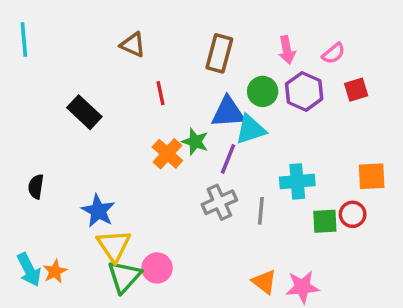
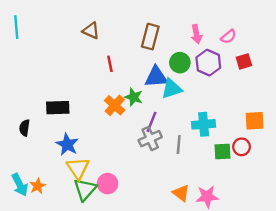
black rectangle: (84, 112) -> (58, 108), moved, turned -45
purple line: (228, 159) -> (151, 122), moved

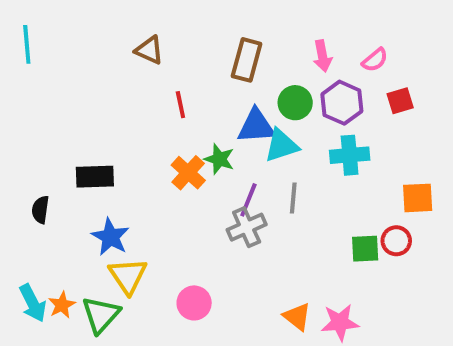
cyan cross: (204, 124) -> (350, 155), moved
gray line: (179, 144) -> (293, 198), moved
pink circle: (108, 184) -> (194, 303), moved
green triangle: (85, 190) -> (101, 315), moved

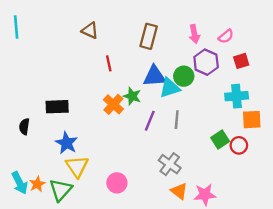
green circle: (295, 103) -> (184, 76), moved
cyan cross: (350, 155) -> (237, 96), moved
gray cross: (247, 227) -> (170, 164), moved, turned -30
green square: (365, 249) -> (220, 139), moved, turned -30

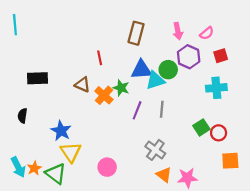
brown triangle: (90, 30) -> (82, 85), moved
black rectangle: (57, 107) -> (37, 78), moved
orange square: (252, 120) -> (230, 161), moved
green triangle: (61, 190) -> (56, 174), turned -35

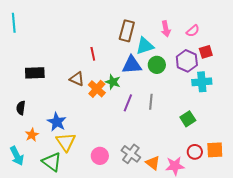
purple hexagon: (189, 57) -> (187, 61), moved
cyan triangle: (155, 80) -> (145, 46), moved
red circle: (219, 133) -> (195, 152), moved
gray cross: (155, 150) -> (131, 154), moved
orange star: (34, 168) -> (32, 135), moved

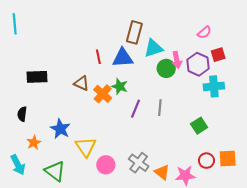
pink arrow: (166, 29) -> (177, 60), moved
blue triangle: (132, 65) -> (123, 58), moved
yellow triangle: (66, 142) -> (86, 147), moved

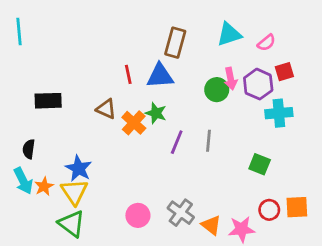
cyan triangle: (153, 48) -> (229, 34), moved
green square: (199, 126) -> (260, 164), turned -35
yellow triangle: (86, 147) -> (74, 192), moved
cyan arrow: (18, 165) -> (23, 181), moved

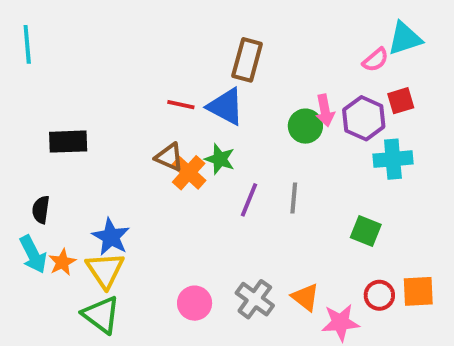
cyan triangle: (229, 34) -> (405, 38), moved
red line: (128, 74) -> (181, 105), turned -66
blue triangle: (160, 76) -> (226, 107), turned 32
brown triangle: (106, 109) -> (169, 157), moved
orange triangle: (211, 225) -> (305, 297), moved

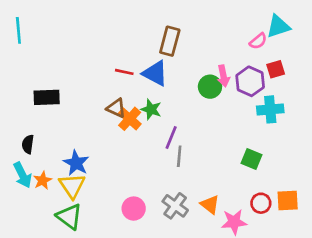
gray line: (294, 198) -> (179, 156), moved

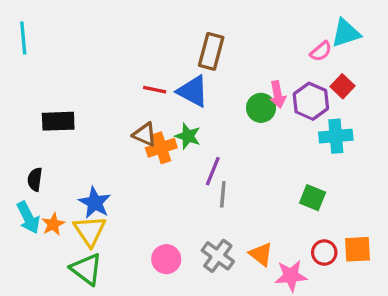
red square: (276, 69) -> (343, 86), turned -30
orange cross: (130, 119) -> (161, 148), turned 30

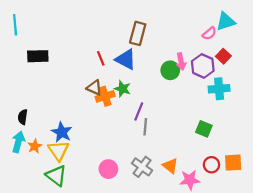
red line: (155, 90) -> (101, 58), turned 56
black rectangle: (58, 121) -> (38, 56), moved
cyan arrow: (28, 218) -> (18, 142), turned -138

